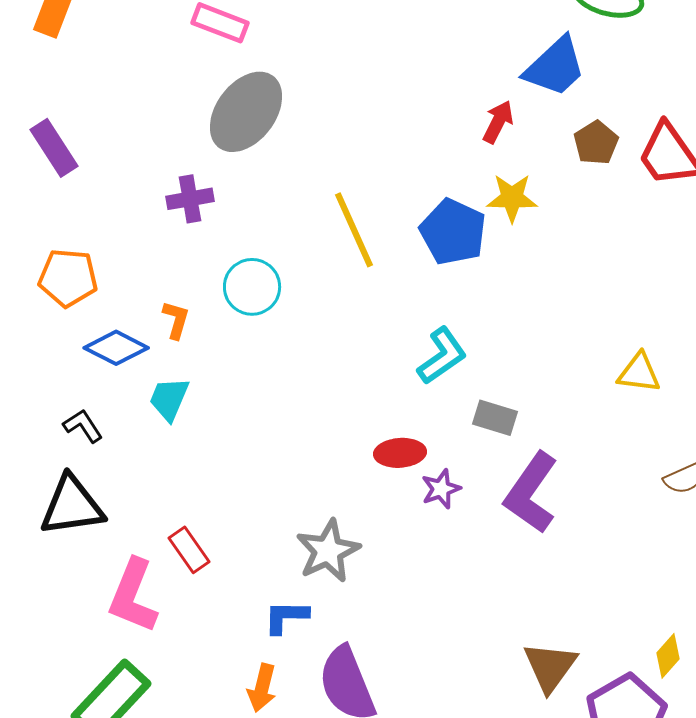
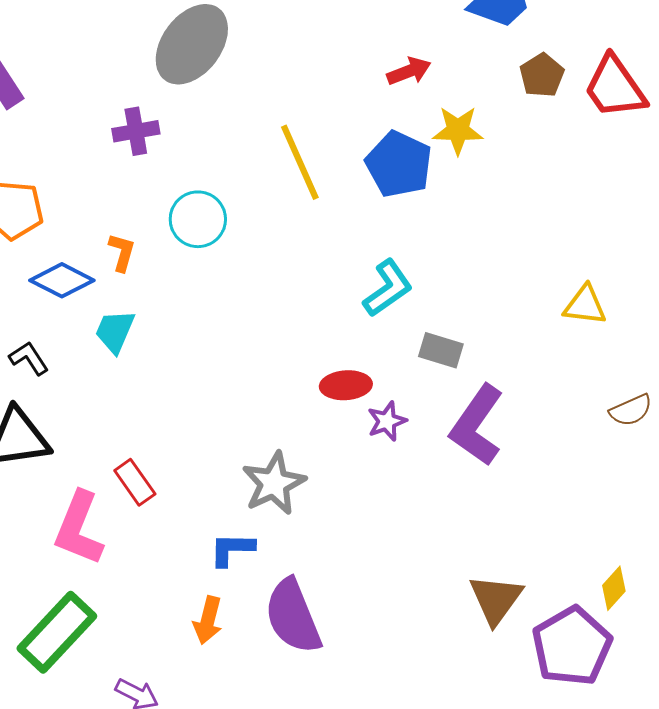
red arrow: (498, 122) -> (409, 71), moved, turned 42

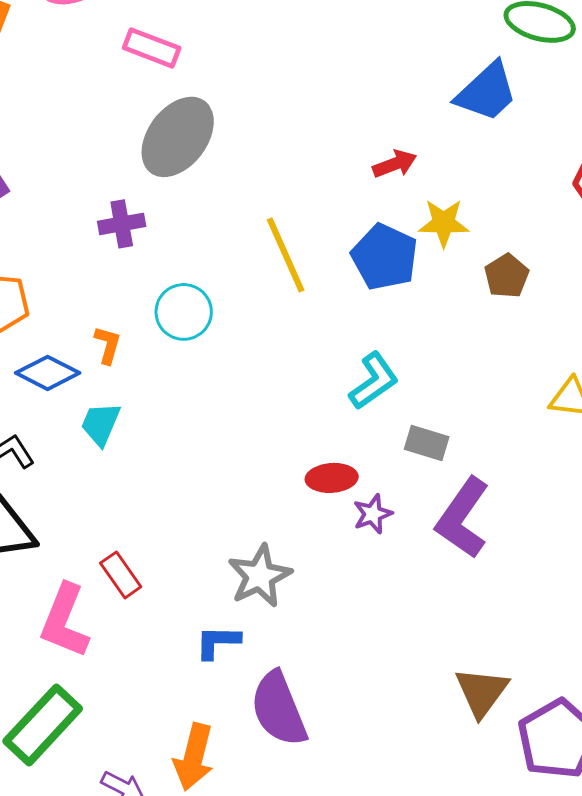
brown pentagon: (542, 75) -> (507, 276), moved
orange arrow: (208, 620) -> (194, 757), moved, size x1.4

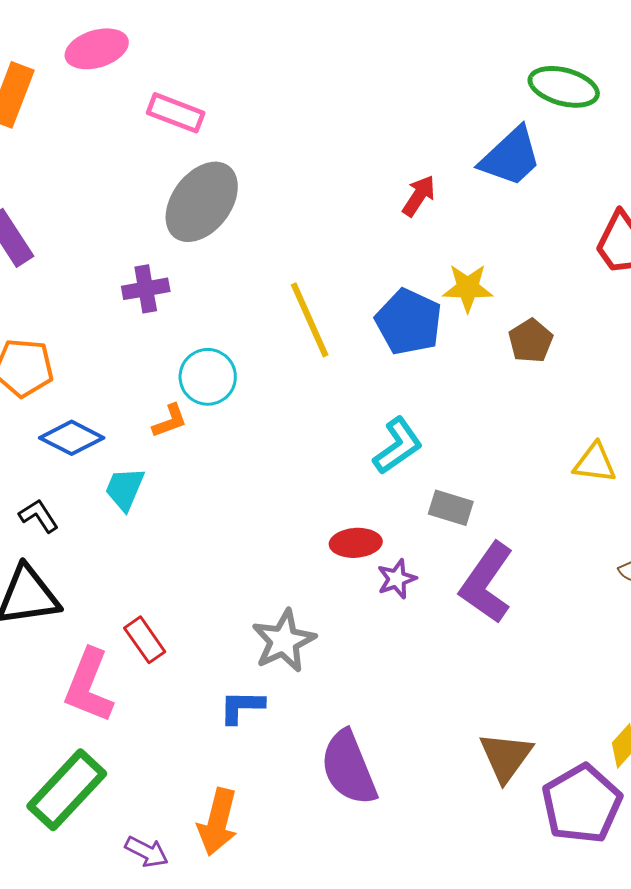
red arrow: (395, 164) -> (419, 196), moved, turned -36
orange L-shape: (108, 345) -> (170, 421), moved, turned 54
purple semicircle: (279, 709) -> (349, 768), moved

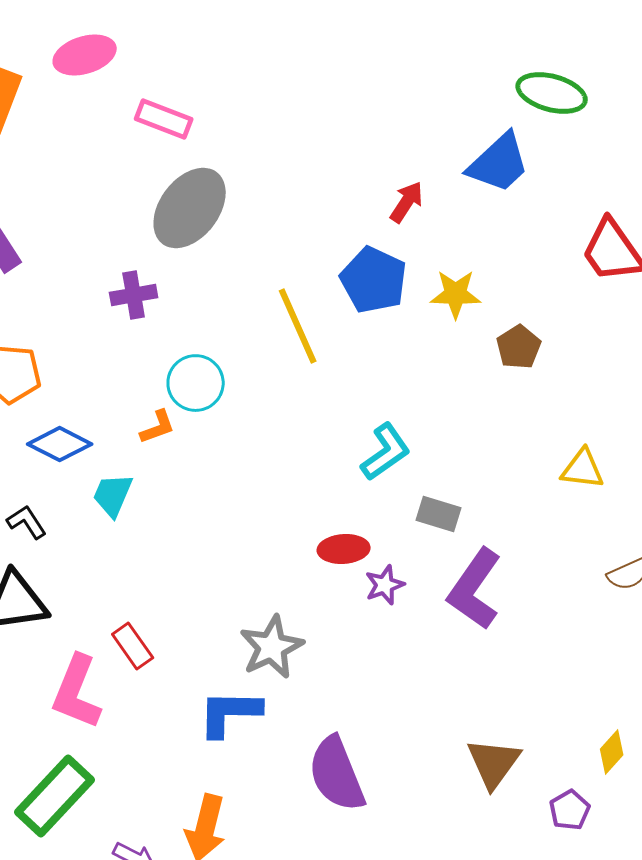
blue pentagon: (409, 322) -> (374, 280), moved
blue L-shape: (242, 707) -> (230, 713), size x1.4
purple pentagon: (582, 804) -> (570, 810), size x0.5

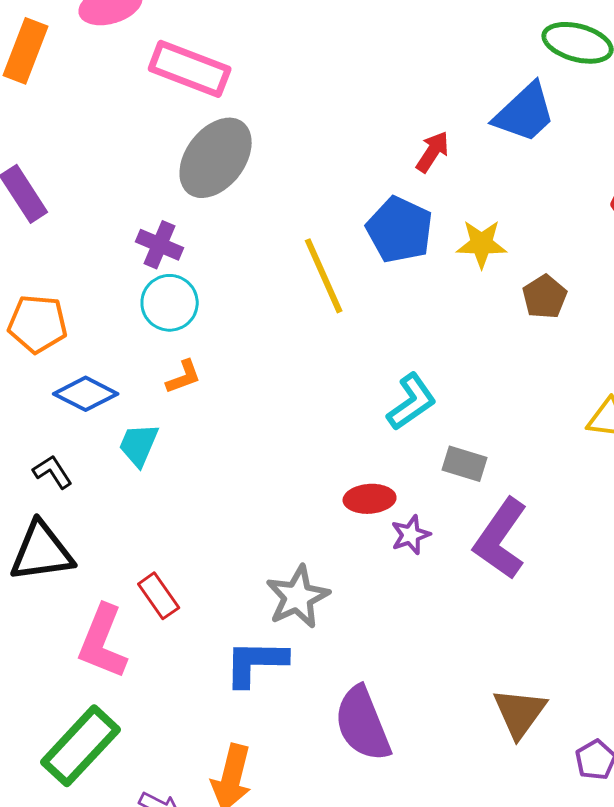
pink rectangle: (164, 119) -> (190, 69), size x1.4
purple cross: (134, 295) -> (160, 245), turned 33
cyan circle: (196, 383) -> (170, 303), moved

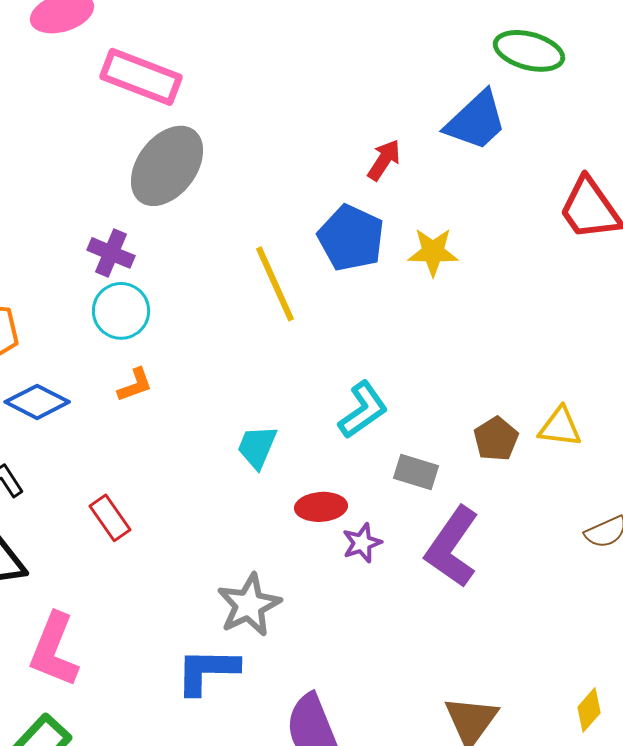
brown pentagon: (545, 297) -> (496, 439), moved
cyan trapezoid: (139, 445) -> (257, 447), moved
red rectangle: (159, 596) -> (110, 518), moved

